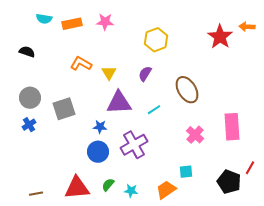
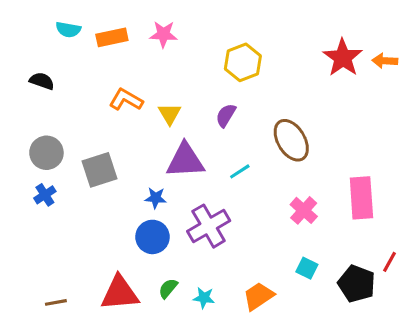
orange arrow: (247, 27) -> (385, 61), moved
cyan square: (186, 172) -> (307, 268), moved, turned 32

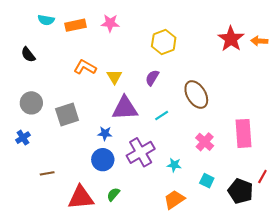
black semicircle: (42, 81) -> (28, 55), turned -147
blue cross: (45, 195) -> (23, 138), moved
cyan star: (204, 298) -> (174, 165), moved
brown line: (56, 302) -> (47, 173), moved

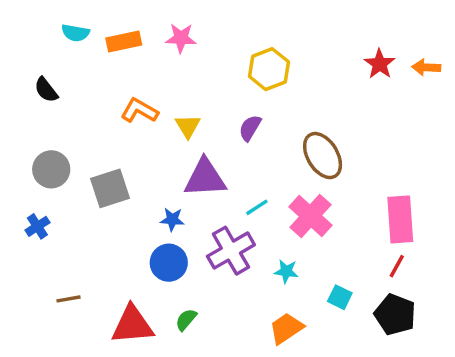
red star: (231, 39) -> (380, 64), size x0.7
cyan line: (162, 116) -> (257, 207), moved
pink cross: (205, 142) -> (310, 216), moved, size x1.4
brown line: (47, 173) -> (69, 299), moved
red line: (262, 176) -> (397, 266), moved

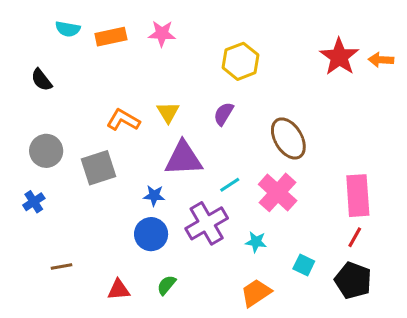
red star: (380, 64) -> (339, 57), size x1.4
orange L-shape: (139, 111) -> (123, 120), moved
red triangle: (132, 325) -> (119, 290), size x0.6

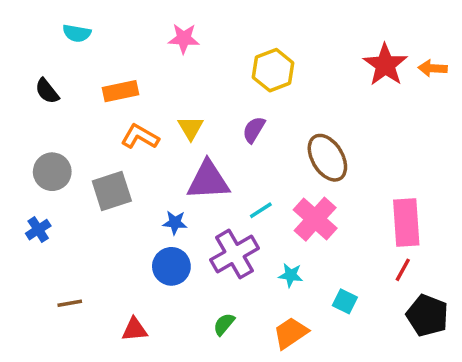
orange rectangle: (111, 37) -> (121, 91), moved
black pentagon: (353, 280) -> (427, 315), moved
green semicircle: (166, 285) -> (224, 324), moved

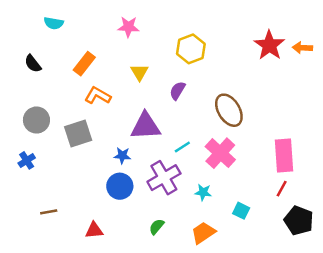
orange rectangle: (121, 91) -> (84, 64), turned -40
yellow triangle: (191, 128) -> (139, 72), moved

